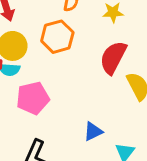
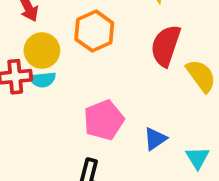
pink pentagon: (33, 98) -> (104, 120), moved

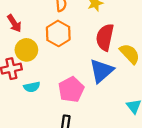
cyan semicircle: (43, 80) -> (32, 87), moved
blue triangle: (155, 139) -> (102, 71), moved, size x1.6

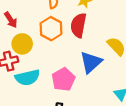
red semicircle: (105, 37) -> (78, 25), moved
cyan semicircle: (32, 87) -> (27, 78), size x1.6

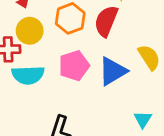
pink pentagon: (63, 79) -> (74, 66), moved

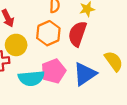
cyan semicircle: (28, 75) -> (31, 78), moved

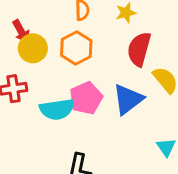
red semicircle: (77, 34) -> (139, 49), moved
yellow circle: (16, 45) -> (33, 48), moved

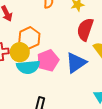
yellow circle: (33, 48) -> (20, 52), moved
orange hexagon: (76, 48) -> (29, 38), moved

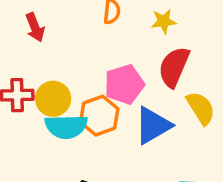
orange hexagon: (29, 38) -> (99, 116), moved
pink pentagon: (48, 60) -> (124, 84), moved

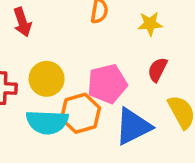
red semicircle: (174, 67) -> (158, 70), size x0.6
yellow circle: (53, 99) -> (47, 79), moved

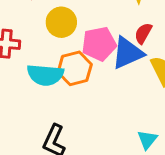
yellow circle: (47, 79) -> (61, 22), moved
blue triangle: (133, 126) -> (128, 53), moved

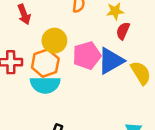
red semicircle: (143, 33) -> (123, 31), moved
orange hexagon: (75, 68) -> (45, 63), moved

